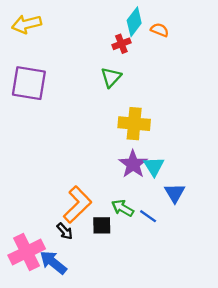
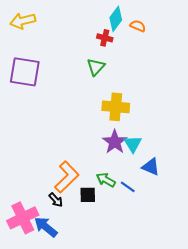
red cross: (121, 44) -> (105, 38), turned 35
blue triangle: (175, 193) -> (151, 167), turned -36

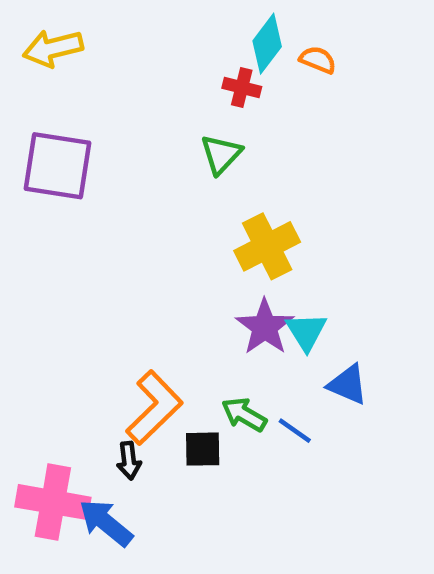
yellow cross: (116, 107) -> (267, 246), turned -32
black arrow: (56, 200) -> (129, 461), turned 35
pink cross: (23, 218) -> (53, 502), turned 36

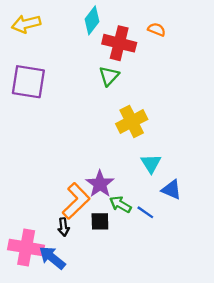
cyan diamond: (267, 44) -> (92, 20), moved
red cross: (242, 87) -> (119, 43), size x1.8
purple star: (265, 327) -> (100, 184), moved

